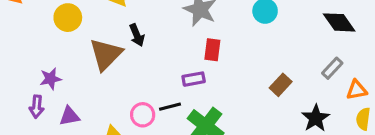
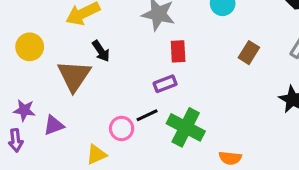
purple star: (51, 79) -> (24, 110), turned 30
brown rectangle: (281, 85) -> (249, 53), moved
purple triangle: (69, 116) -> (54, 125), moved

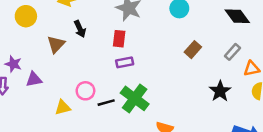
red rectangle: (178, 51) -> (119, 39), moved
brown triangle: (74, 76) -> (56, 44), size x0.7
black line: (147, 115) -> (106, 103), moved

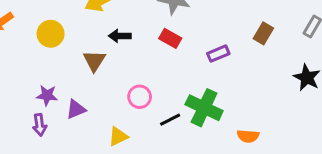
black arrow: (80, 29) -> (120, 36), turned 126
red rectangle: (119, 39) -> (170, 38), turned -56
purple rectangle: (125, 62) -> (218, 54), moved
pink circle: (85, 91) -> (140, 97), moved

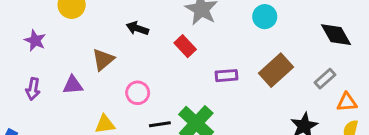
brown rectangle: (263, 33) -> (276, 70), size x1.5
brown triangle: (94, 61) -> (103, 60), moved
purple star: (47, 95) -> (35, 40), moved

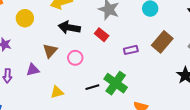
black arrow: (137, 28) -> (69, 27), size x1.5
pink circle: (138, 93) -> (75, 58), moved

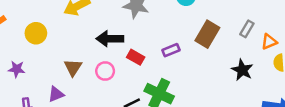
black arrow: (69, 27) -> (110, 39), moved
red rectangle: (102, 35) -> (136, 57), moved

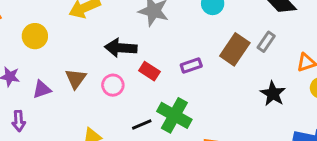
gray rectangle: (247, 29) -> (266, 42), moved
purple triangle: (56, 94) -> (42, 89), moved

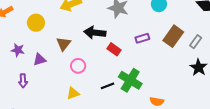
gray rectangle: (266, 42) -> (196, 42), moved
purple rectangle: (191, 65) -> (142, 38), moved
brown triangle: (76, 79) -> (64, 44), moved
pink circle: (113, 85) -> (78, 66), moved

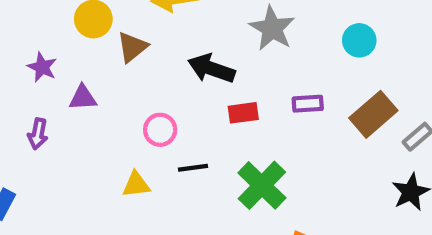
brown triangle: (64, 44) -> (132, 47), moved
red rectangle: (114, 49) -> (243, 113), turned -56
black line: (108, 86) -> (193, 168), moved

